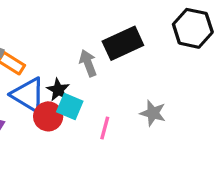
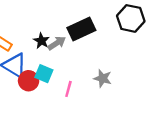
gray arrow: (88, 63) -> (57, 43), turned 78
black star: (58, 90) -> (41, 41), moved

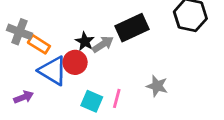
cyan square: (44, 74) -> (92, 101), moved
red circle: (29, 81) -> (75, 62), moved

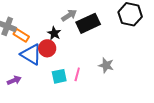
gray arrow: (103, 44) -> (69, 15), moved
purple arrow: (24, 97) -> (14, 80), moved
cyan square: (92, 101) -> (59, 76), turned -35

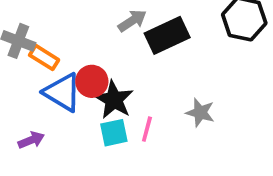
black star: (54, 33) -> (114, 100), moved, size x1.5

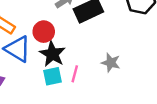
red circle: (92, 81) -> (44, 32), moved

